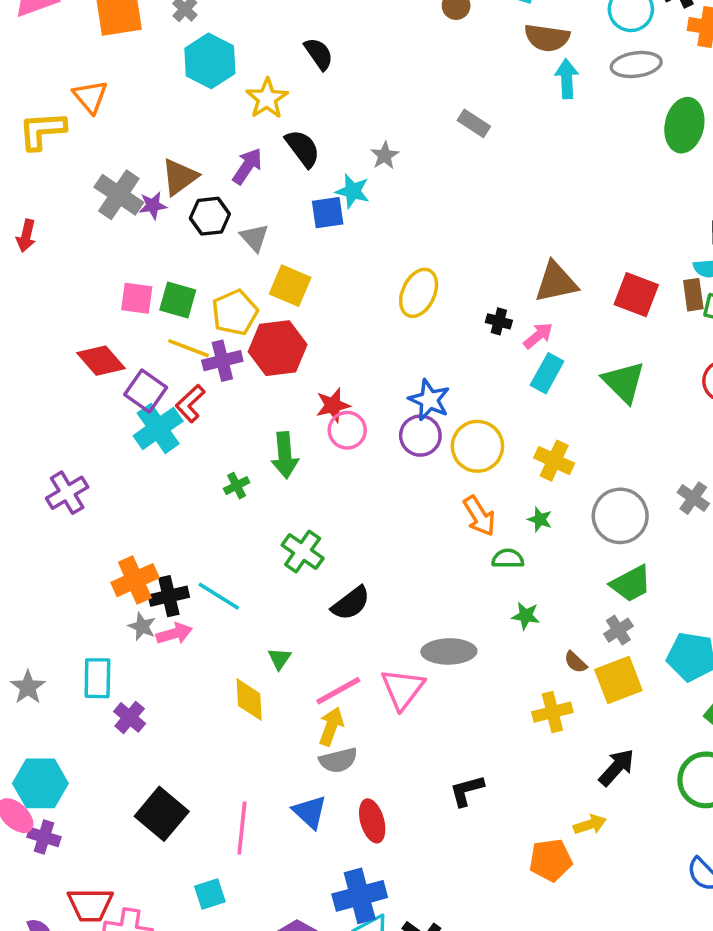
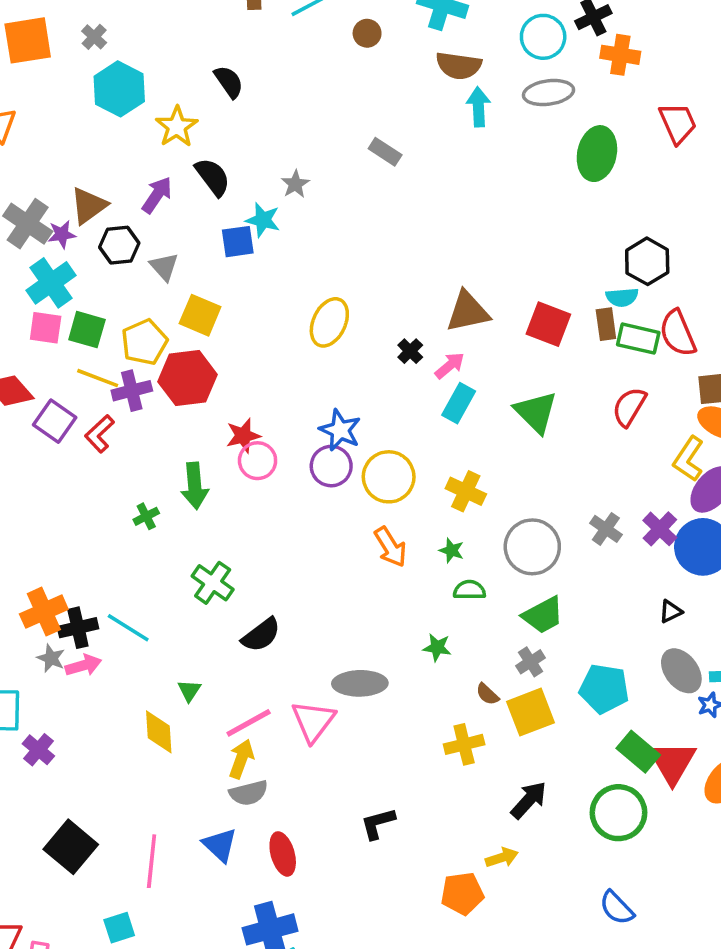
black cross: (499, 321) -> (410, 351), turned 30
cyan cross: (158, 428) -> (51, 283), moved
green semicircle: (508, 559) -> (469, 590), moved

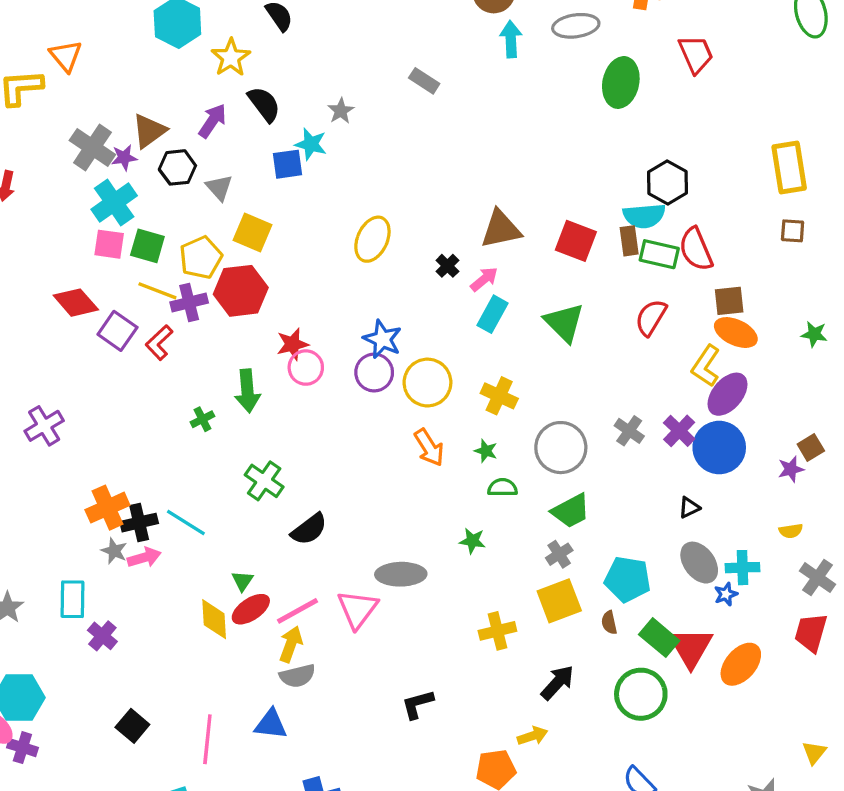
cyan semicircle: (622, 297) -> (644, 216), size x1.4
brown semicircle: (487, 694) -> (609, 623), moved, turned 35
blue triangle: (220, 845) -> (271, 724), turned -36
black square: (71, 847) -> (132, 726), size x0.7
red ellipse: (283, 854) -> (251, 609), moved, turned 72

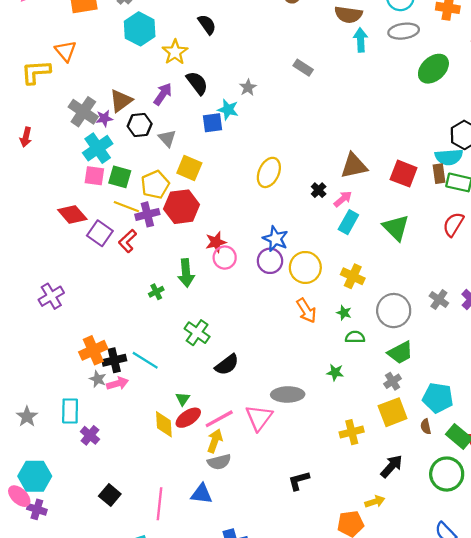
green ellipse: (621, 82) -> (433, 69), turned 36

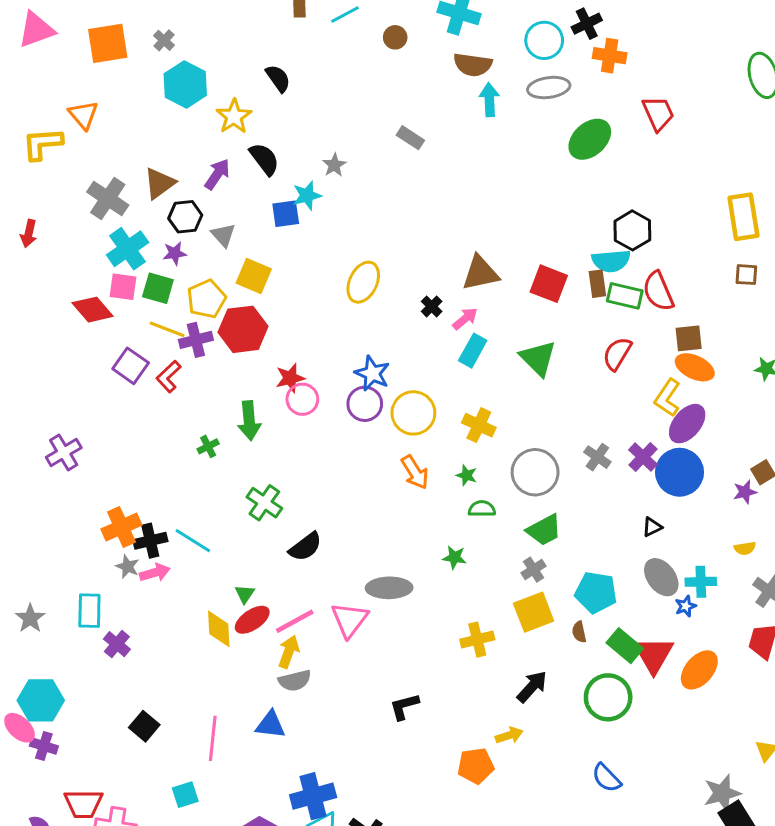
cyan star: (228, 110) -> (307, 195), turned -30
purple star: (104, 118) -> (175, 253), moved
red diamond: (72, 214) -> (93, 310), moved

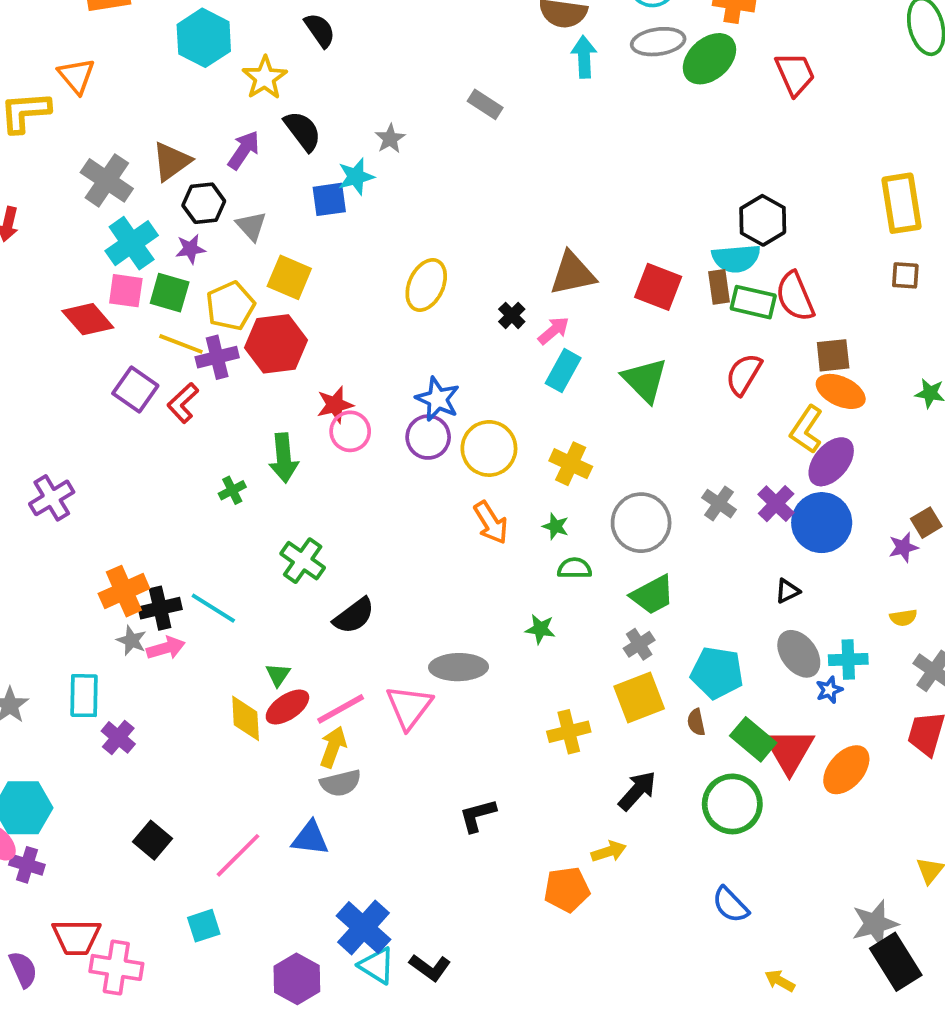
green ellipse: (590, 139) -> (709, 59), moved
pink line: (213, 738) -> (238, 855), turned 39
blue cross: (313, 796) -> (363, 928), turned -33

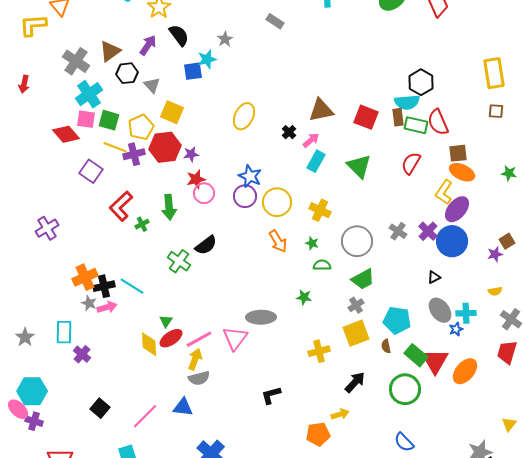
purple star: (190, 249) -> (191, 154), moved
red L-shape: (183, 403) -> (121, 206), moved, size x1.4
black semicircle: (354, 616) -> (206, 245), moved

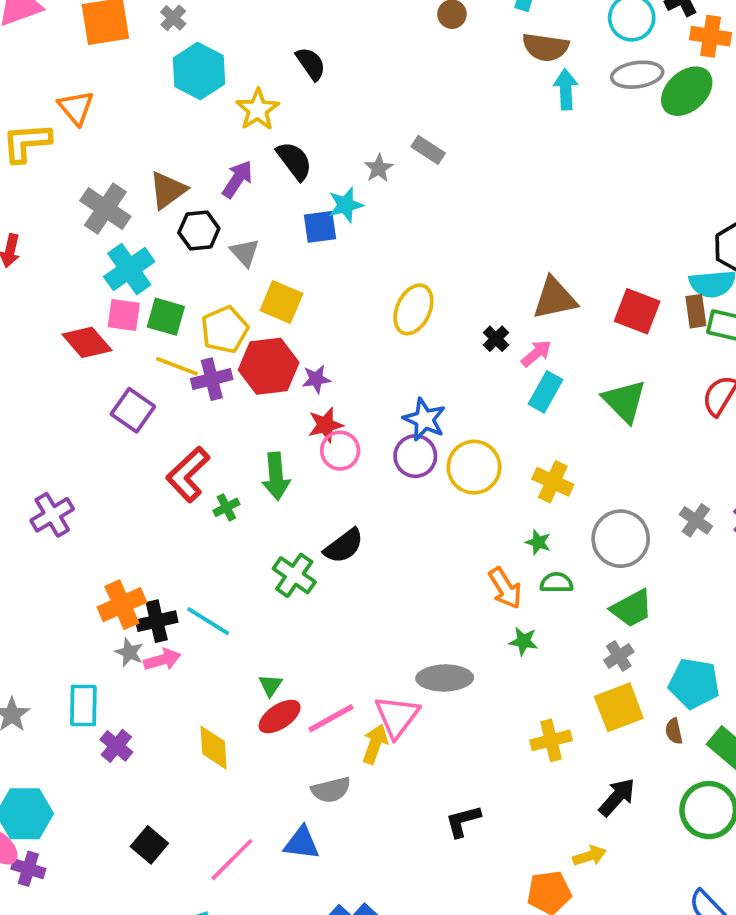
gray rectangle: (275, 21) -> (428, 150), moved
orange arrow: (278, 241) -> (505, 588), moved
yellow diamond: (149, 344) -> (214, 748), moved
yellow arrow: (195, 359) -> (375, 744), moved

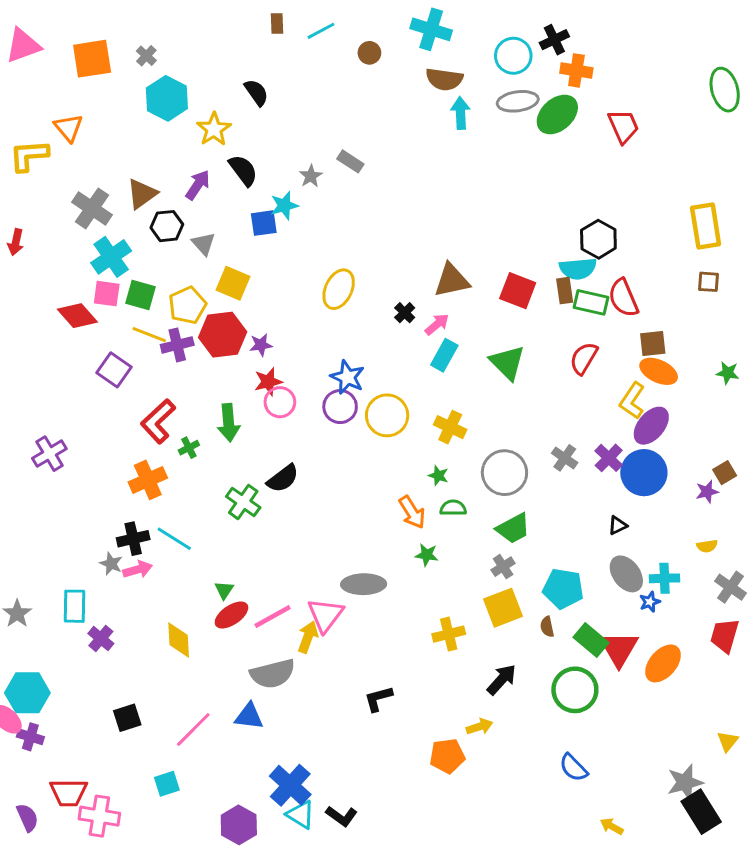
orange cross: (122, 605) -> (148, 480), moved
gray semicircle: (331, 790) -> (273, 674), size x1.4
black square: (149, 845) -> (127, 718), turned 32

